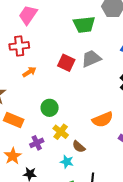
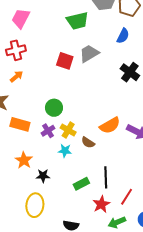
orange arrow: (29, 72) -> (16, 76), moved
orange semicircle: (103, 120) -> (110, 125), moved
purple cross: (37, 143) -> (48, 131), moved
cyan star: (67, 162) -> (65, 151), moved

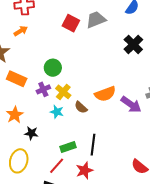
red line: (127, 197) -> (57, 166), moved

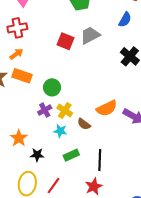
orange rectangle: (17, 79) -> (22, 76), moved
green rectangle: (68, 147) -> (71, 155), moved
red line: (57, 166) -> (54, 186), moved

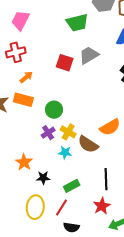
orange arrow: (16, 54) -> (26, 77), moved
brown semicircle: (84, 124) -> (88, 144), size x1.5
green rectangle: (71, 155) -> (72, 186), moved

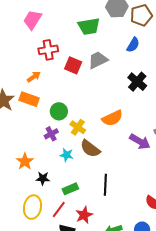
red cross: (16, 52) -> (48, 50), moved
orange semicircle: (110, 127) -> (112, 118), moved
yellow cross: (68, 132) -> (78, 127), moved
red star: (102, 206) -> (84, 215), moved

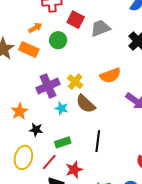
gray trapezoid: (98, 60) -> (100, 28), moved
green circle: (59, 111) -> (58, 40), moved
purple cross: (51, 134) -> (48, 86), size x1.6

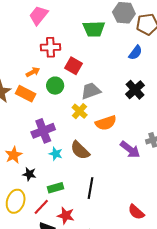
gray trapezoid: (100, 28) -> (91, 91), moved
yellow cross: (75, 82) -> (80, 111), moved
red star: (74, 170) -> (66, 215), turned 30

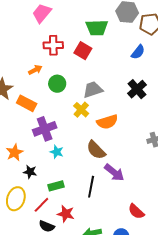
red square: (73, 66) -> (83, 51), moved
orange rectangle: (26, 94) -> (27, 103), moved
brown semicircle: (80, 150) -> (96, 150), moved
purple arrow: (130, 150) -> (114, 173), moved

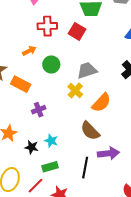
orange semicircle: (107, 122) -> (101, 103), turned -30
purple cross: (45, 129) -> (39, 110), size x0.6
cyan star: (57, 152) -> (51, 141), moved
black star: (30, 172) -> (32, 147), moved
purple arrow: (114, 173) -> (108, 153), turned -45

